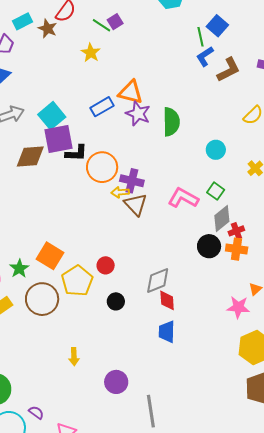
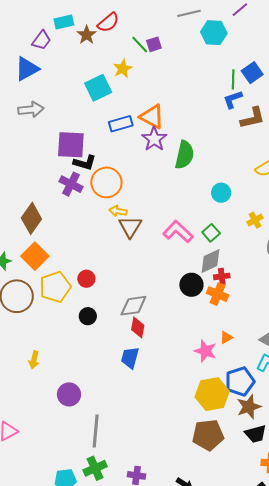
cyan square: (52, 116) -> (98, 88), moved
brown diamond: (30, 156) -> (31, 218), moved, turned -64
purple cross: (132, 181) -> (71, 184), moved

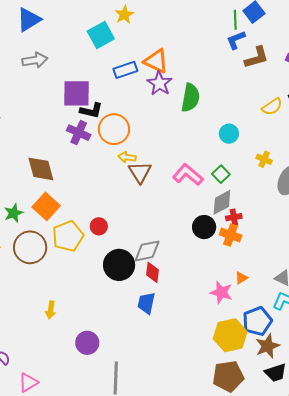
brown diamond: (31, 218) -> (41, 169), turned -48
yellow cross: (255, 220) -> (264, 159), turned -35
black circle: (88, 316) -> (119, 265), moved, size x1.8

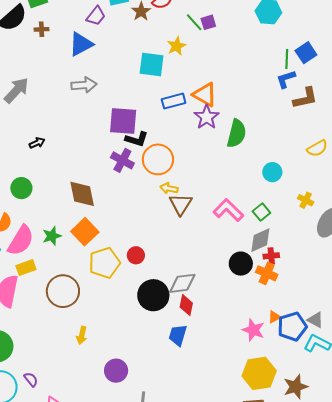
cyan square: (101, 35) -> (152, 65), turned 32
brown circle: (30, 247) -> (63, 291), moved
blue pentagon: (257, 321) -> (292, 327), moved

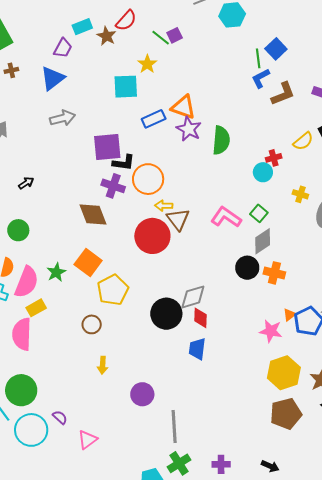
brown diamond: (82, 194) -> (93, 214), moved
red circle: (136, 255) -> (152, 236), moved, size x2.0
red cross: (271, 256) -> (274, 158), moved
brown circle: (63, 291) -> (92, 324), moved, size x0.6

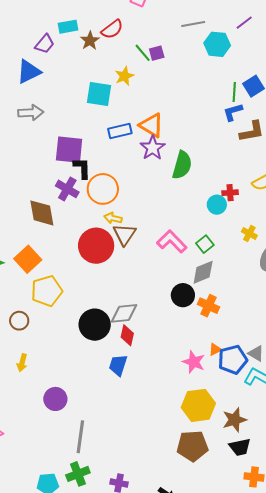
black L-shape: (124, 163) -> (82, 168), turned -110

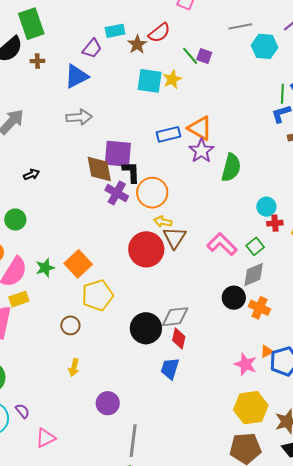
purple square: (157, 53) -> (204, 56), turned 35
cyan square: (99, 94) -> (150, 81), moved
red cross: (230, 193) -> (275, 223), moved
brown diamond: (42, 213) -> (99, 169), moved

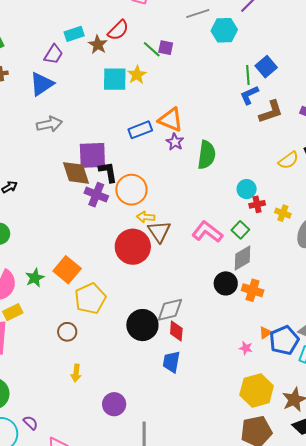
purple star: (201, 151) -> (175, 142), size x0.7
pink star: (246, 364) -> (246, 348), size x0.6

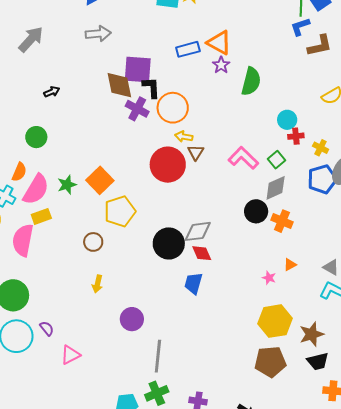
brown triangle: (159, 231) -> (196, 152), size x0.7
red diamond: (176, 331) -> (202, 253), turned -35
blue pentagon: (284, 340) -> (322, 179), moved

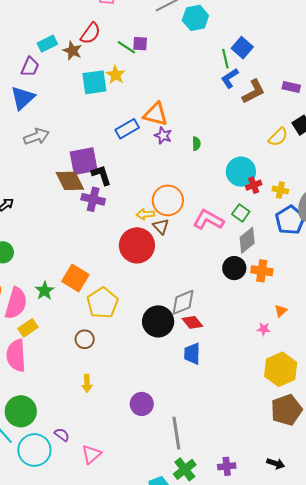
green semicircle: (251, 81) -> (196, 144), size x0.5
orange circle: (173, 108) -> (168, 200), moved
cyan circle: (287, 120) -> (241, 172), size x1.5
yellow arrow: (97, 284) -> (87, 383), moved

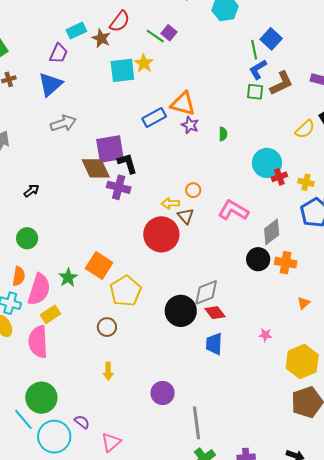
purple square: (140, 44) -> (169, 33), turned 35
orange circle: (168, 200) -> (193, 190), size x0.5
green square: (241, 213) -> (255, 92), moved, turned -30
pink star: (264, 329) -> (265, 335), moved

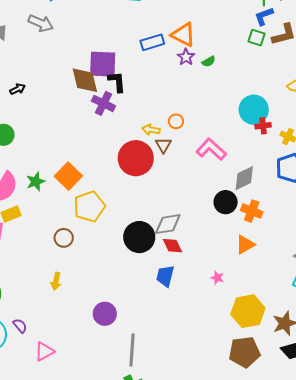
gray arrow: (63, 123) -> (41, 23), moved, turned 30
green semicircle: (223, 134) -> (209, 62), moved, turned 48
orange triangle: (304, 303) -> (245, 245), moved, size x1.5

